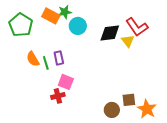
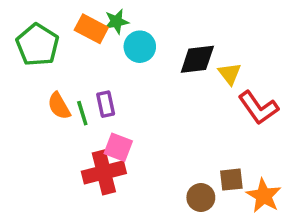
red L-shape: (137, 27) -> (258, 108), moved
red cross: (58, 96) -> (104, 172), size x1.6

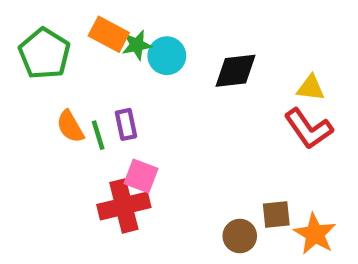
green star: (116, 22) -> (137, 45), moved
yellow triangle: (230, 74) -> (311, 88), moved, turned -45

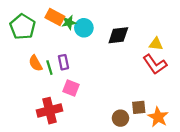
red cross: (124, 206) -> (49, 111), moved

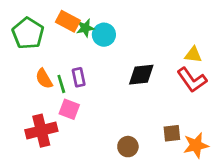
black diamond: (118, 35) -> (141, 75), moved
pink square: (71, 88) -> (69, 109), moved
red cross: (49, 111) -> (41, 131), moved
orange star: (158, 117) -> (196, 145), turned 30
brown circle: (120, 118) -> (128, 147), moved

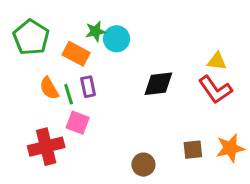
orange rectangle: (68, 21) -> (76, 54), moved
orange star: (196, 145) -> (230, 148), moved

